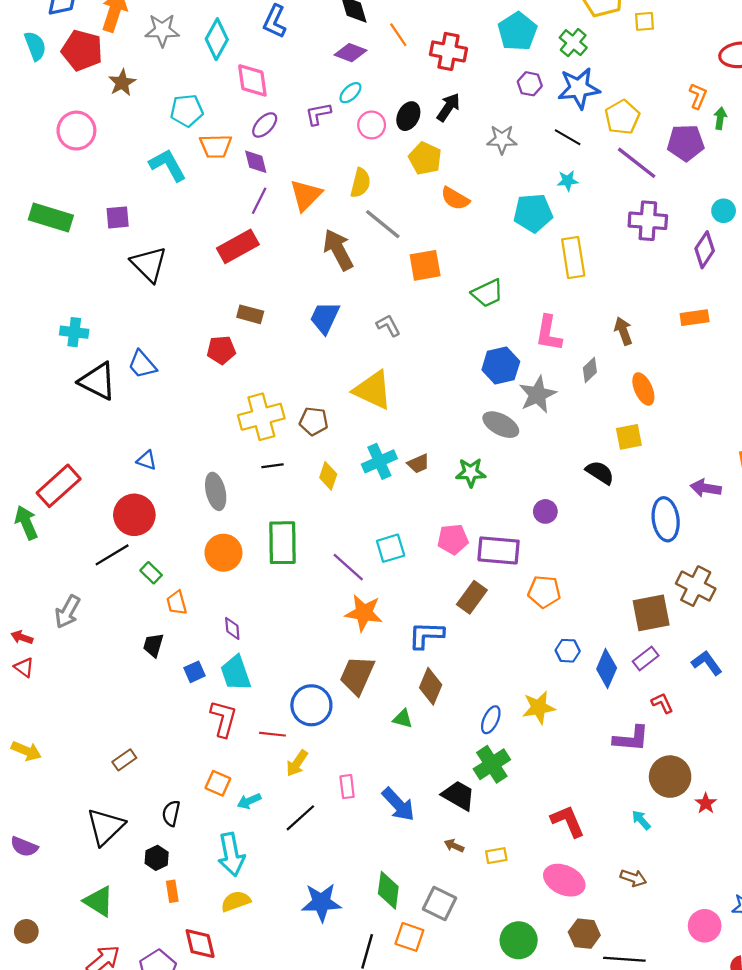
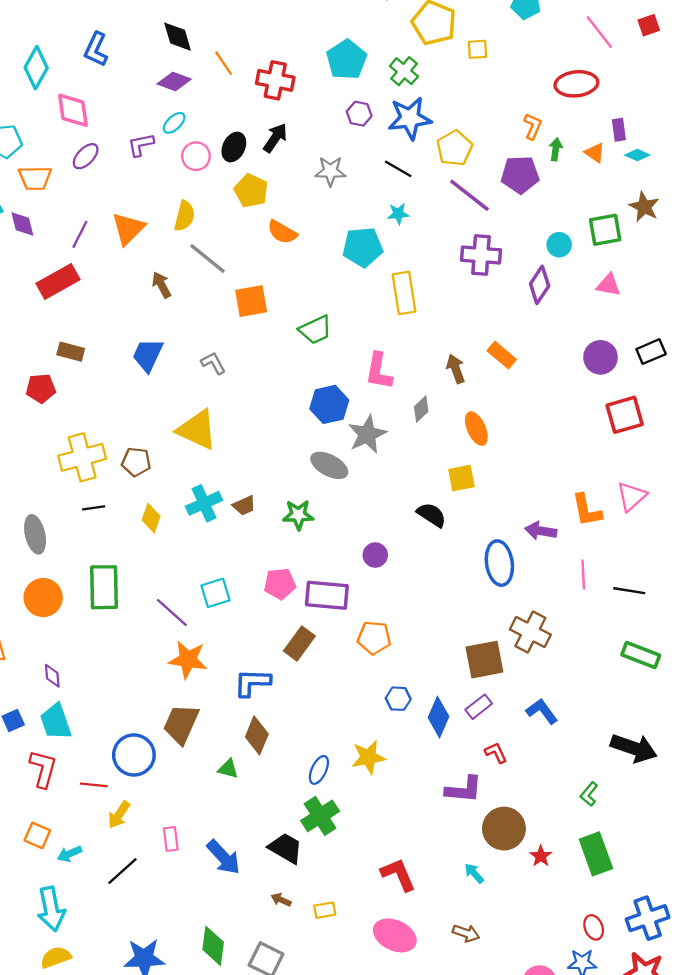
purple diamond: (256, 162) -> (22, 224), moved
brown arrow: (338, 250) -> (161, 285), size x0.6
orange rectangle: (695, 318) -> (502, 355), moved, turned 48

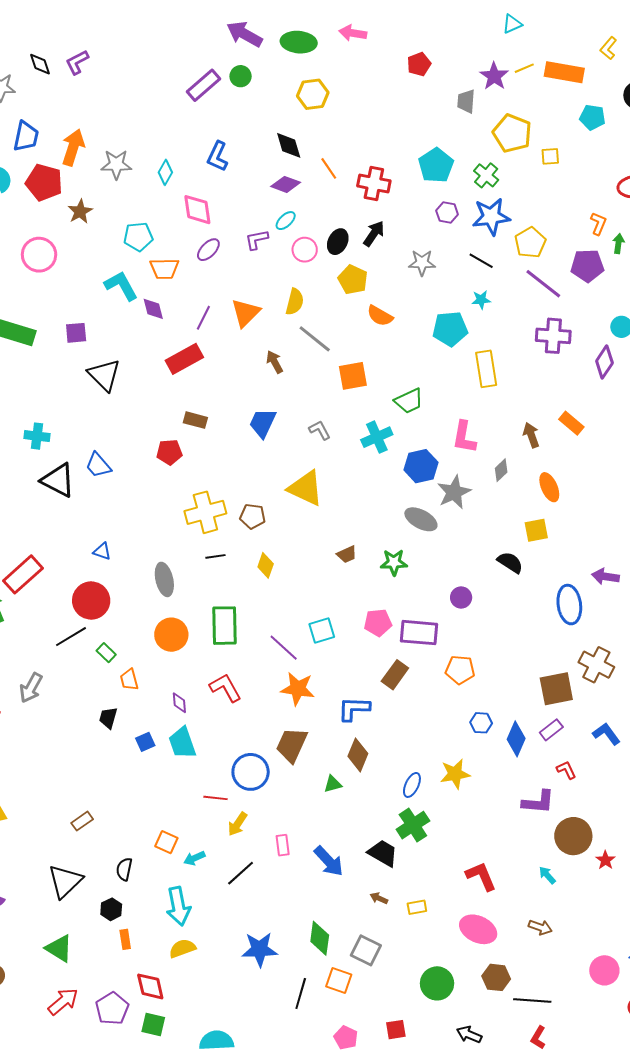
cyan diamond: (36, 68) -> (165, 172), size x0.7
cyan cross: (204, 503) -> (377, 437), moved
red L-shape: (43, 769) -> (225, 688), moved, turned -44
green triangle: (228, 769) -> (333, 784), turned -30

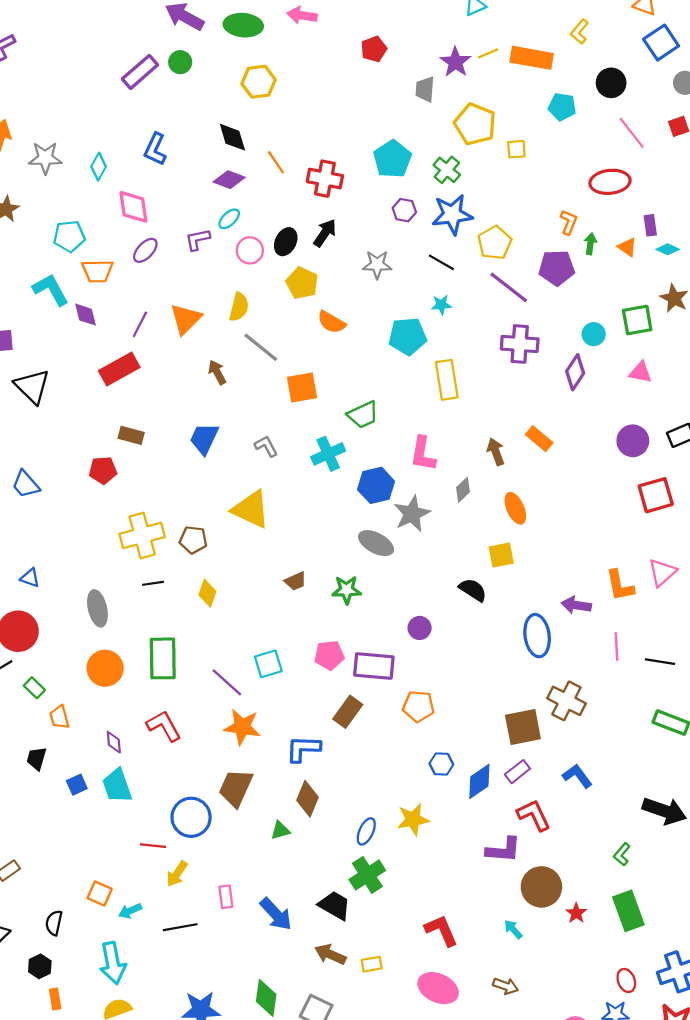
blue diamond: (516, 739) -> (479, 781), turned 32
red L-shape: (566, 770) -> (534, 815), size x1.6
black line: (241, 873) -> (180, 927), turned 32
brown arrow: (379, 898) -> (330, 954), size x1.6

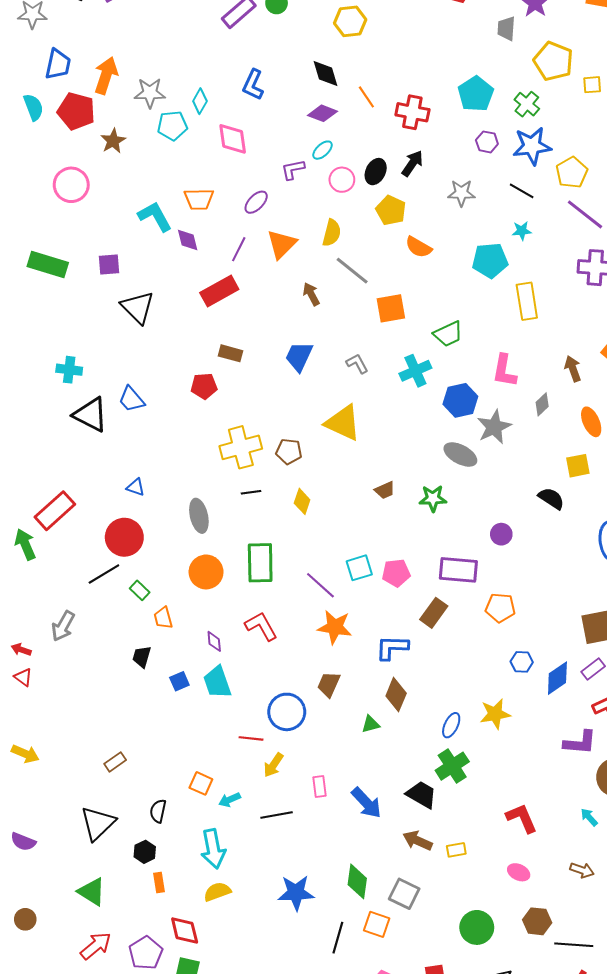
cyan pentagon: (69, 236) -> (172, 126), moved
purple ellipse: (145, 250) -> (256, 202), moved
pink pentagon: (329, 655) -> (396, 573), moved
brown trapezoid: (236, 788) -> (329, 684), size x0.7
pink ellipse: (438, 988) -> (519, 872), size x0.6

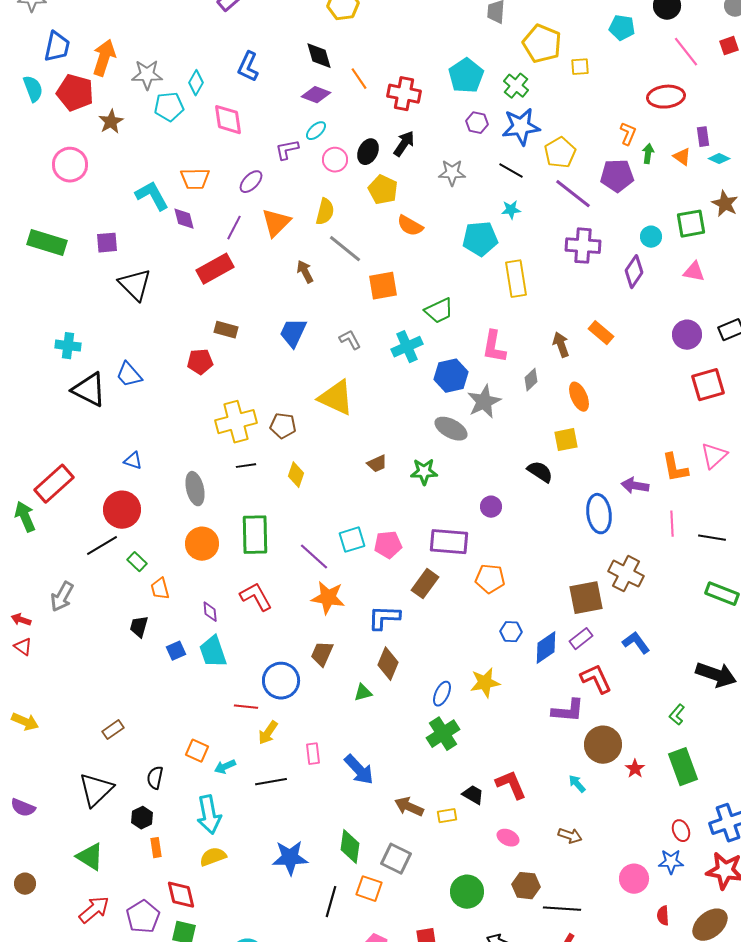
black trapezoid: (422, 795) -> (473, 795), moved, size x0.7

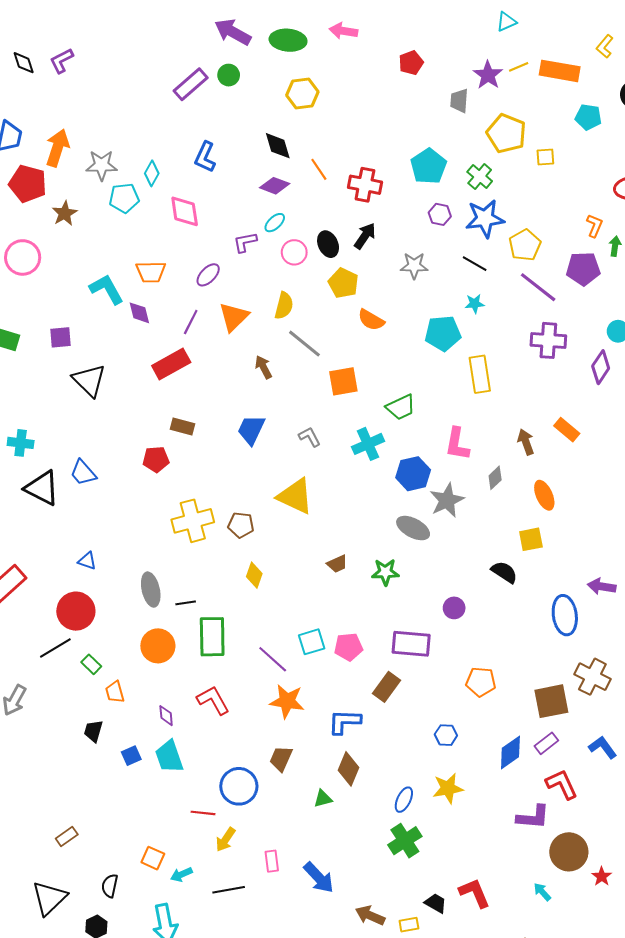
black ellipse: (368, 152) -> (328, 244), turned -50
black line: (246, 466) -> (186, 603), moved
orange pentagon: (490, 579) -> (481, 682), moved
blue hexagon: (511, 632) -> (446, 735), moved

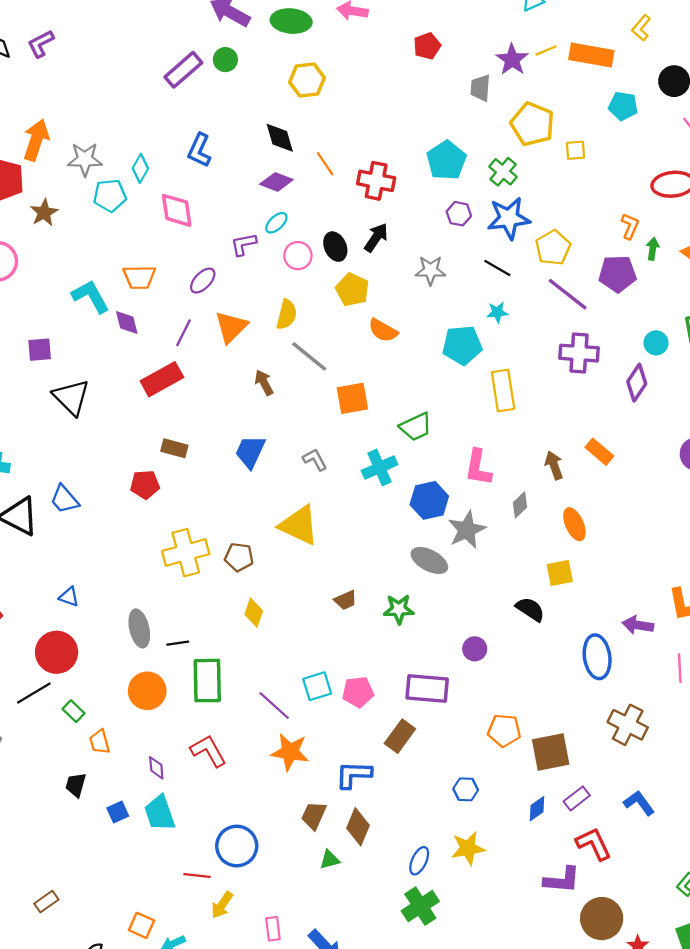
brown square: (551, 701) -> (551, 752), moved
blue diamond: (510, 752) -> (537, 809), size x0.7
brown trapezoid: (281, 759) -> (314, 815), moved

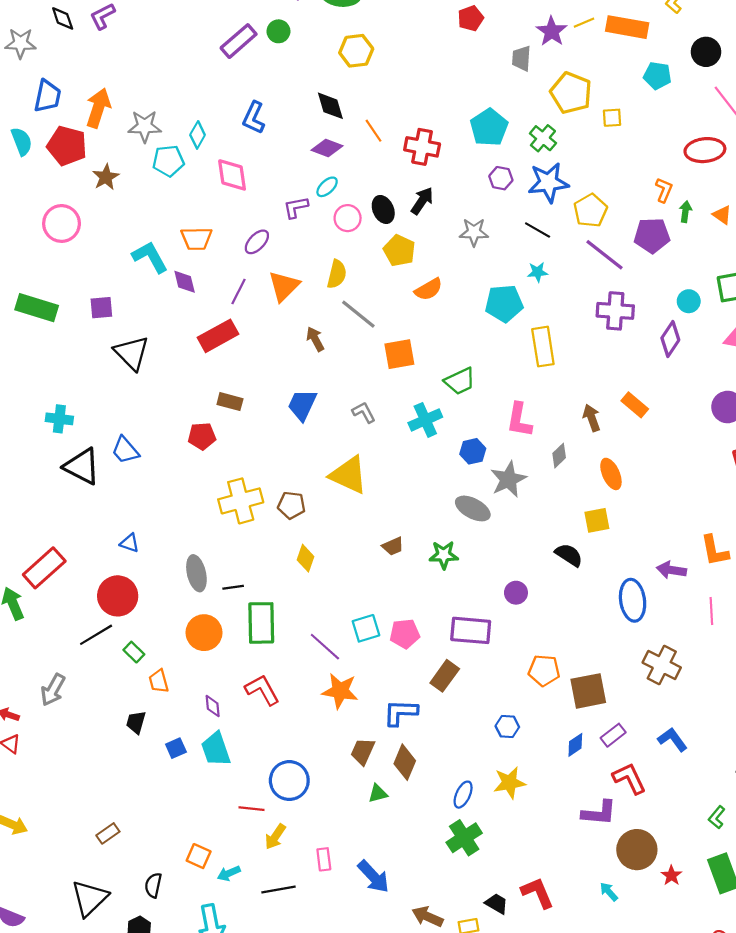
orange semicircle: (383, 330) -> (429, 289), turned -60
blue hexagon: (429, 500) -> (473, 451), size x0.7

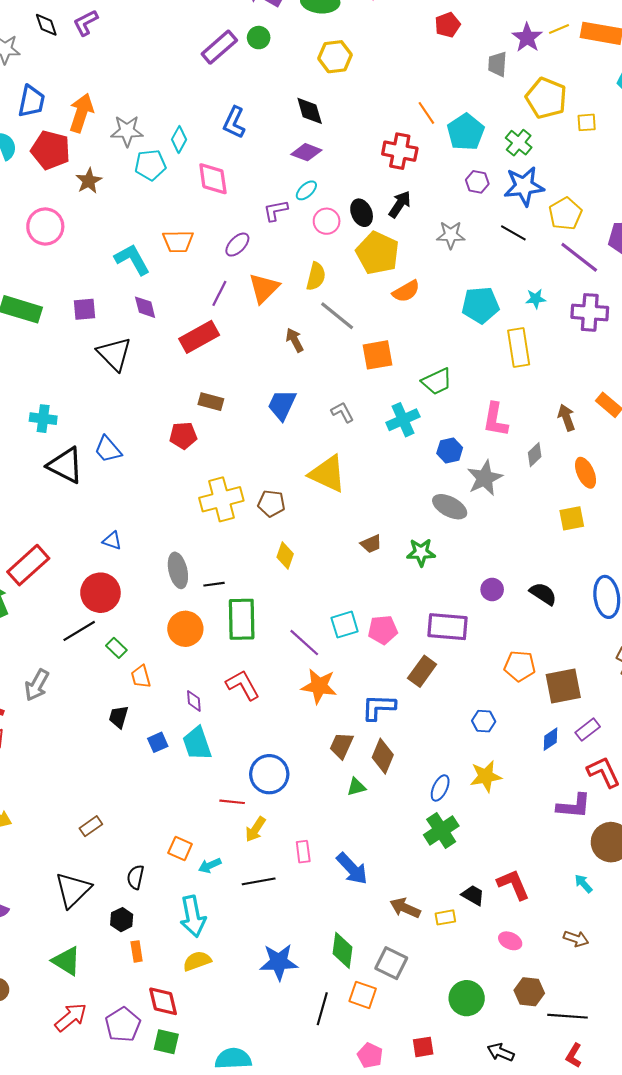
orange line: (373, 131) -> (426, 113), moved
yellow pentagon: (399, 250) -> (377, 253), size x1.4
cyan star: (538, 272) -> (536, 299), moved
purple diamond: (185, 282) -> (145, 307), moved
black semicircle: (569, 555) -> (543, 594), moved

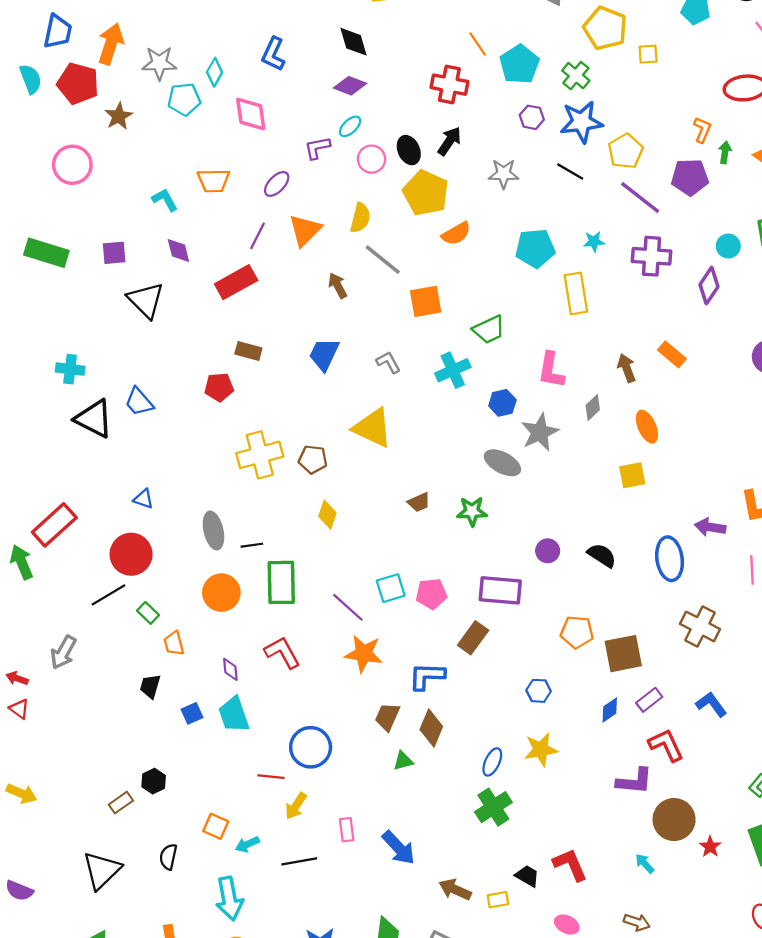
cyan L-shape: (132, 259) -> (165, 200), size x0.7
black hexagon: (122, 920) -> (154, 781), moved

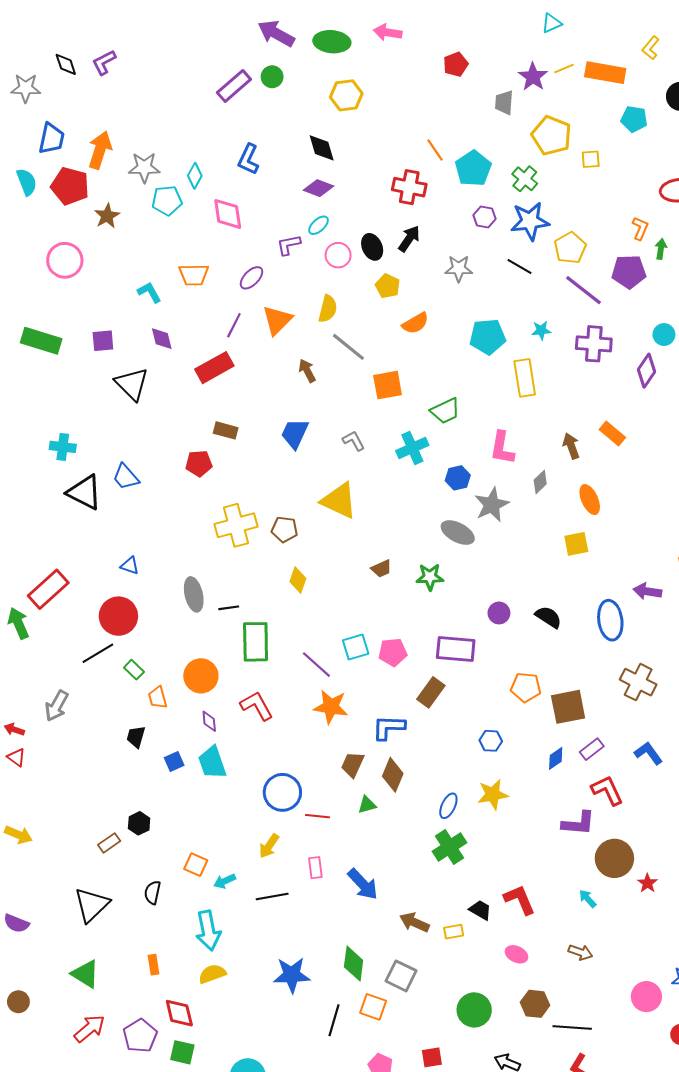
yellow pentagon: (426, 193) -> (388, 286), size x0.6
orange circle: (221, 593) -> (201, 676), moved
red line: (271, 777) -> (317, 816), moved

